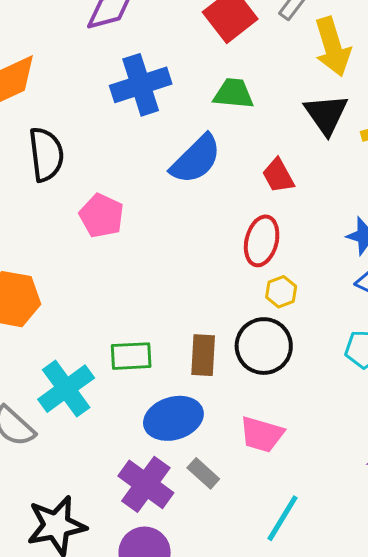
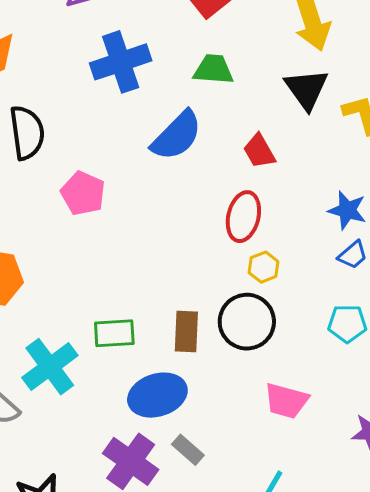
pink trapezoid: (262, 434) -> (286, 401), moved

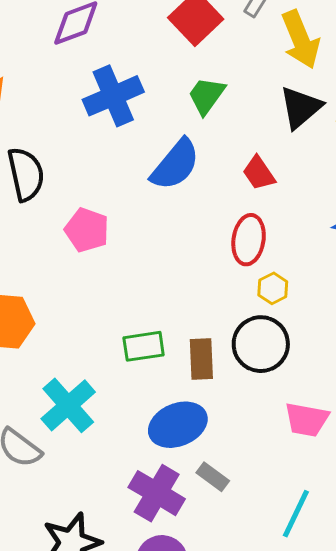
green trapezoid: (214, 69) -> (206, 96), turned -54
black triangle: (306, 89) -> (301, 107), turned 30
green rectangle: (114, 333) -> (144, 346), moved

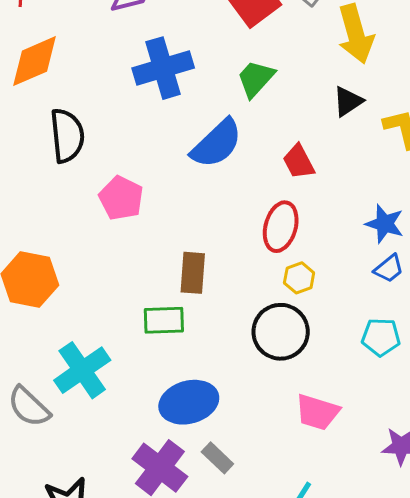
black triangle: (301, 107) -> (348, 101), size x0.7
brown rectangle: (201, 359) -> (193, 273), moved

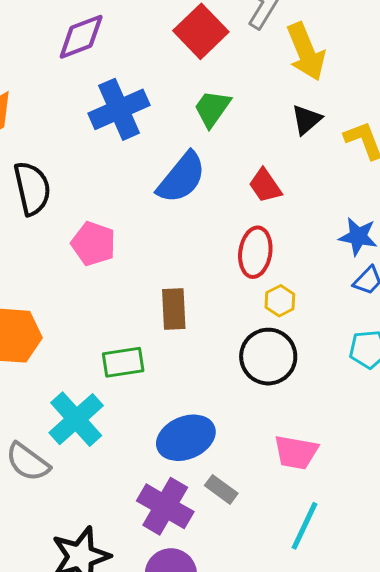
green rectangle: (164, 320) -> (123, 362), moved
pink trapezoid: (317, 412) -> (296, 452), moved

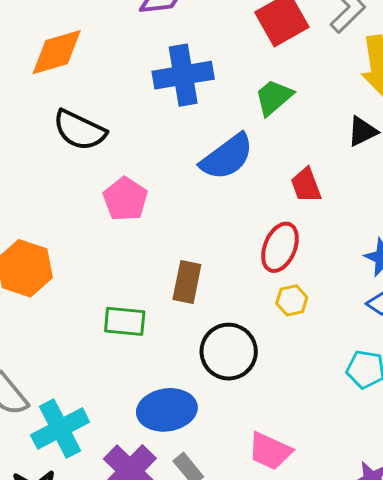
black semicircle: (32, 188) -> (80, 130), turned 114
black circle: (268, 357) -> (229, 352), moved
cyan cross: (76, 419) -> (60, 429), moved

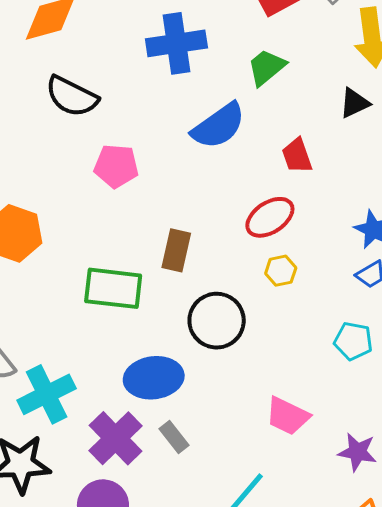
pink pentagon: (125, 199) -> (116, 166), turned -30
red ellipse: (280, 247) -> (270, 217), turned 33
green rectangle: (125, 321) -> (113, 288), size x1.4
pink trapezoid: (270, 451) -> (288, 416), moved

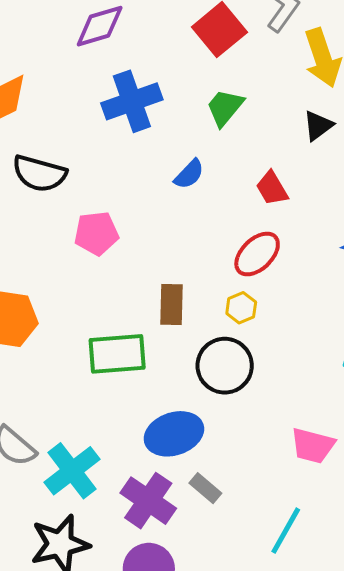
blue semicircle: (219, 126) -> (189, 174), size x0.6
yellow hexagon: (281, 271) -> (241, 308), moved

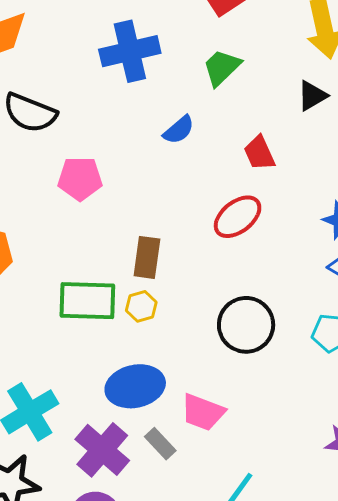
yellow hexagon: (241, 308) -> (141, 306), moved
black circle: (225, 366) -> (246, 325), moved
pink trapezoid: (313, 446) -> (203, 412), moved

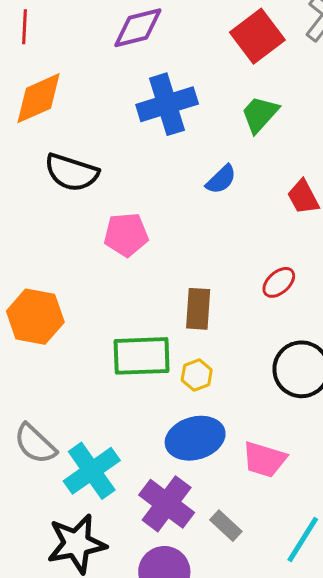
red ellipse: (238, 217) -> (279, 282), moved, size x0.7
yellow hexagon: (141, 306) -> (197, 375), moved
gray rectangle: (160, 444) -> (226, 526), moved

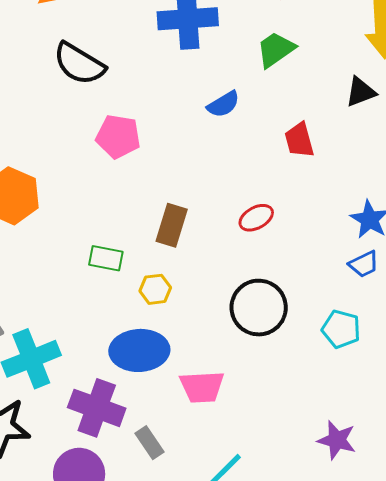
green rectangle: (142, 356) -> (106, 258), size x0.6
pink trapezoid: (264, 459) -> (202, 387), turned -33
purple cross: (167, 504) -> (97, 408), turned -30

